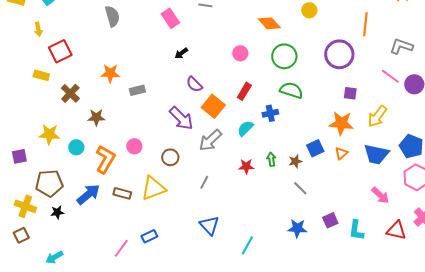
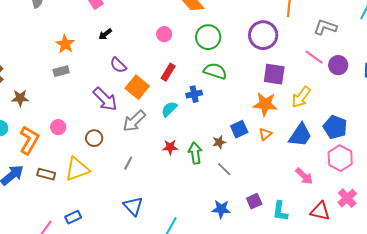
orange star: (110, 73) -> (65, 44), moved, turned 30
purple square: (350, 93) -> (274, 74), size x1.6
blue trapezoid: (376, 154) -> (300, 135), turned -68
green arrow: (271, 159) -> (195, 153), moved, size x1.5

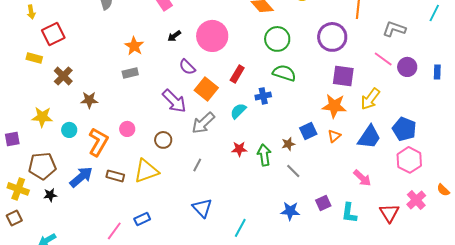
pink circle: (164, 34) -> (212, 36), moved, size x2.0
pink arrow: (304, 176) -> (362, 178), moved
red triangle: (320, 211) -> (389, 213), turned 45

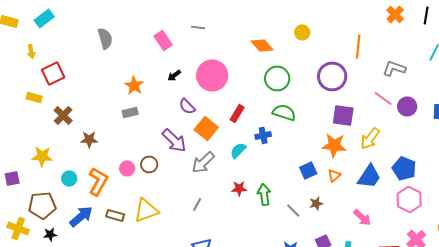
cyan circle: (69, 130) -> (69, 178), moved
brown circle: (163, 140) -> (149, 164), moved
brown star: (288, 144) -> (316, 203), moved

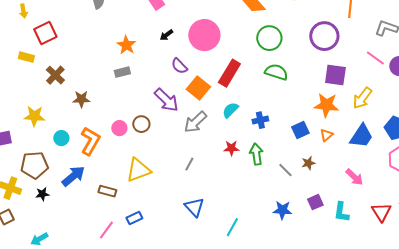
red rectangle: (237, 113) -> (229, 73), size x1.5
blue cross: (263, 135) -> (260, 120), moved
brown rectangle: (115, 215) -> (107, 191), moved

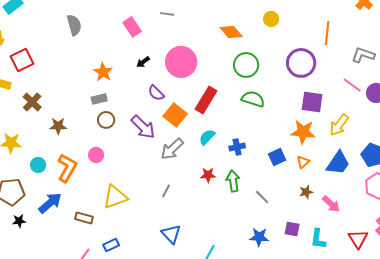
brown circle: (141, 124) -> (106, 120), moved
brown star: (308, 163) -> (306, 192), moved
purple square: (315, 202) -> (292, 229), turned 35

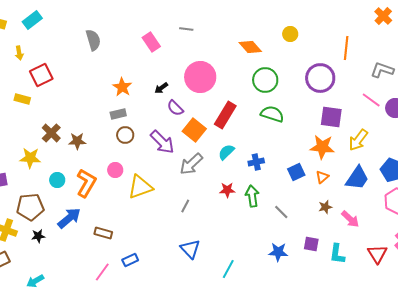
black arrow: (143, 62) -> (161, 88), moved
brown cross: (32, 102) -> (51, 133), moved
yellow triangle: (115, 197) -> (140, 187), moved

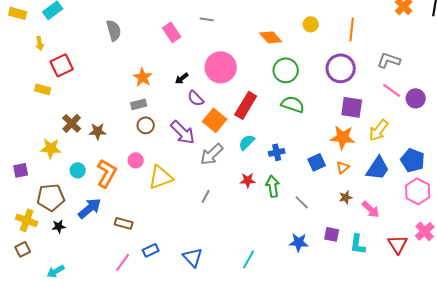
orange line: (346, 48) -> (352, 29), moved
gray L-shape: (382, 70) -> (389, 60), moved
blue triangle: (190, 249) -> (193, 257), moved

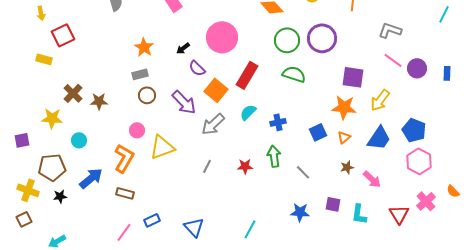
purple circle: (341, 68) -> (322, 38), moved
orange L-shape: (107, 173) -> (124, 158), moved
red star: (248, 180) -> (245, 166), moved

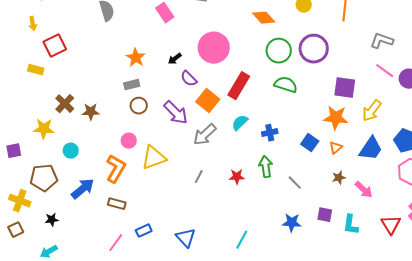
blue square: (318, 132) -> (310, 143), turned -30
black star: (60, 196) -> (52, 220), moved

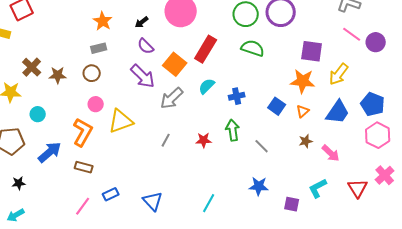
purple semicircle: (189, 79) -> (146, 46), moved
brown circle: (139, 106) -> (92, 73), moved
purple square: (325, 215) -> (292, 204), moved
cyan L-shape: (351, 225) -> (318, 188), turned 55

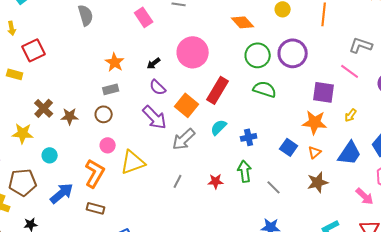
pink line: (352, 34) -> (350, 71), moved
yellow arrow: (339, 74) -> (351, 115), size x0.6
brown star: (306, 141) -> (318, 182), size x1.5
pink arrow: (331, 153) -> (365, 196), moved

